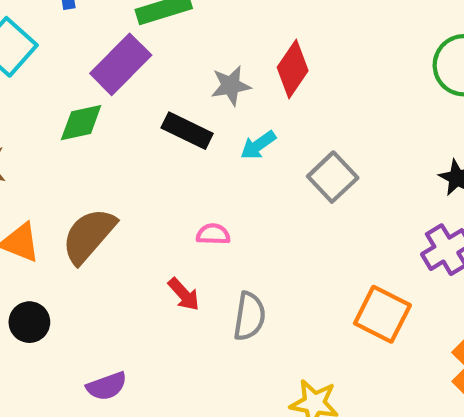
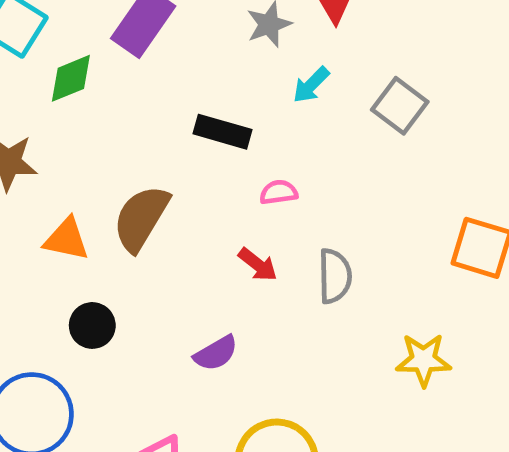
green diamond: (81, 123) -> (71, 78), moved
black rectangle: (187, 131) -> (223, 132), moved
purple semicircle: (107, 386) -> (216, 353), moved

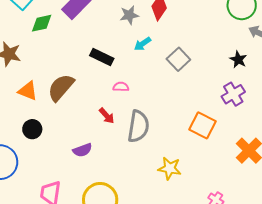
gray semicircle: (335, 276) -> (138, 126), size x1.4

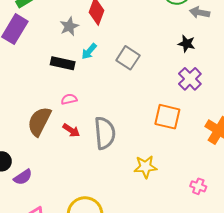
black rectangle: (102, 57) -> (63, 63), moved
brown semicircle: (61, 87) -> (39, 121), moved
pink semicircle: (121, 87) -> (69, 99), moved
purple semicircle: (82, 150) -> (23, 177), moved

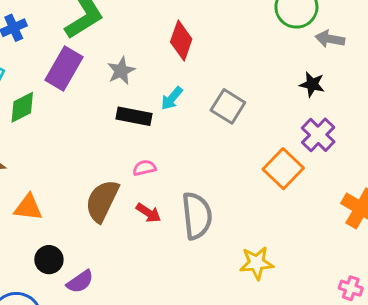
gray star: (69, 26) -> (121, 71), moved
orange square: (167, 117) -> (283, 169), moved, turned 32
pink cross: (198, 186) -> (351, 288), moved

